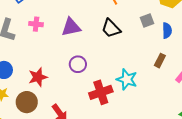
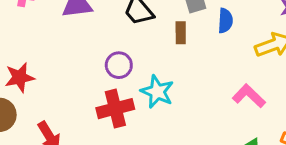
brown rectangle: (160, 61) -> (181, 33), moved, turned -32
purple circle: (78, 64) -> (119, 65), moved

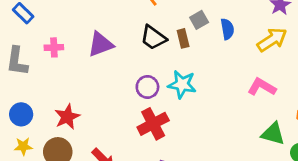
brown rectangle: (181, 33) -> (183, 38), moved
cyan star: (157, 92) -> (182, 84), moved

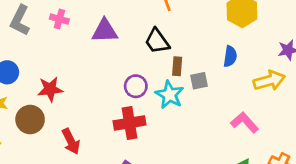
gray square: (199, 20) -> (199, 81), moved
brown rectangle: (183, 38) -> (177, 66), moved

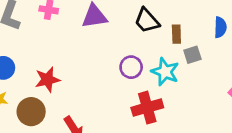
brown rectangle: (177, 66) -> (176, 34), moved
red cross: (130, 123) -> (147, 108), moved

